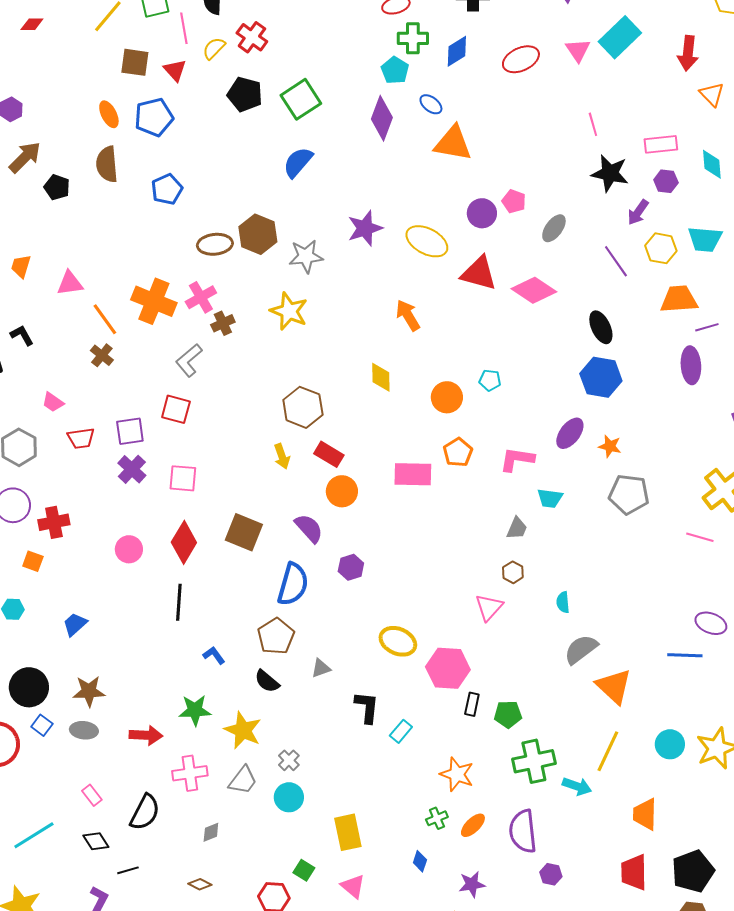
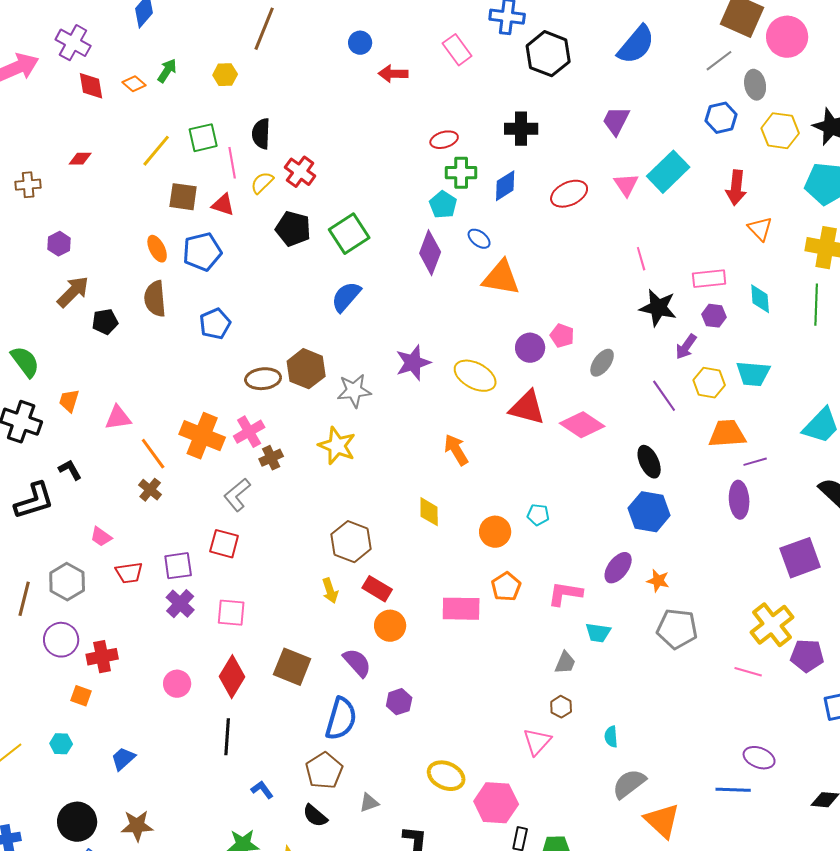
red triangle: (175, 70) -> (223, 205), turned -30
black pentagon: (57, 187) -> (105, 322), turned -30

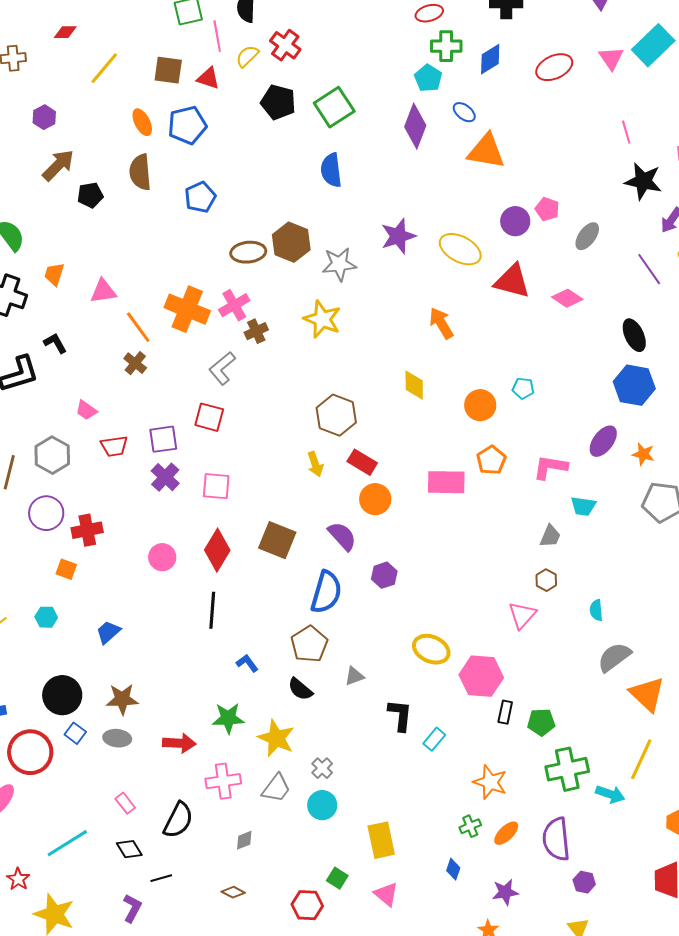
yellow line: (156, 151) -> (104, 68), moved
blue semicircle: (346, 297) -> (331, 170), turned -48
pink diamond: (582, 425) -> (567, 298), size x0.7

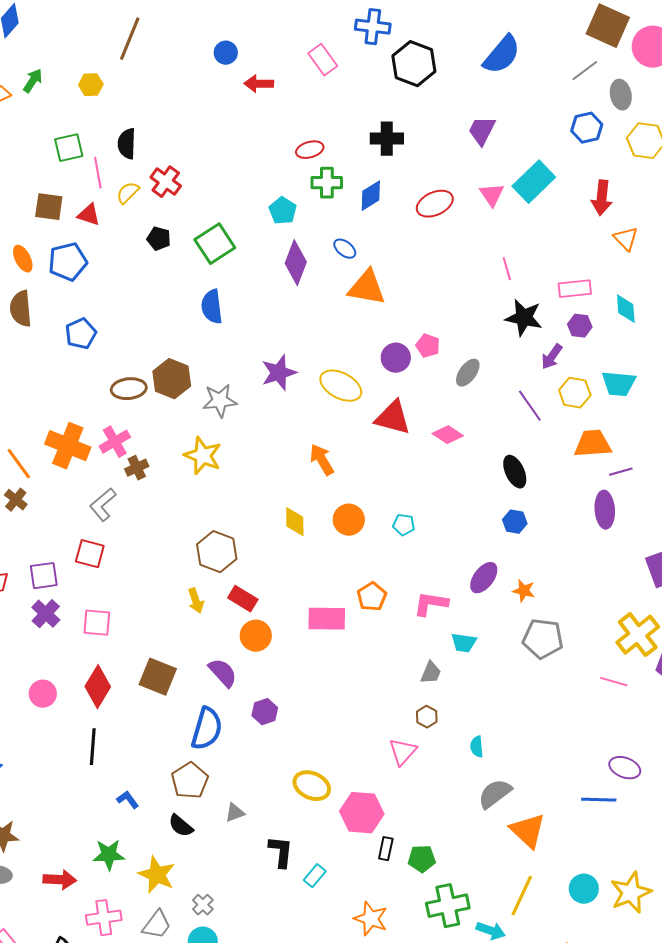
cyan pentagon: (428, 78) -> (283, 211), moved
black pentagon: (278, 102) -> (159, 239), size x0.7
blue hexagon: (634, 385) -> (515, 522), size x0.6
orange circle: (480, 405) -> (349, 520), moved

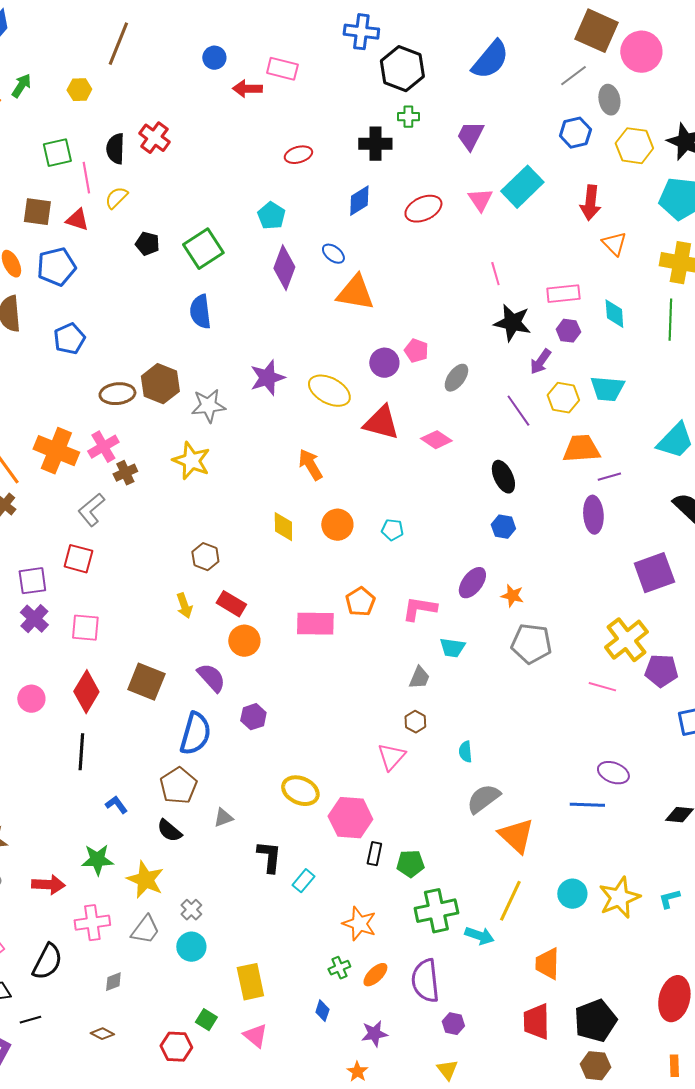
pink rectangle: (323, 60) -> (282, 69), moved, turned -40
red cross: (166, 182) -> (154, 138), moved
green cross: (327, 183) -> (408, 117), moved, size x0.7
brown hexagon: (217, 552) -> (205, 557), size x0.7

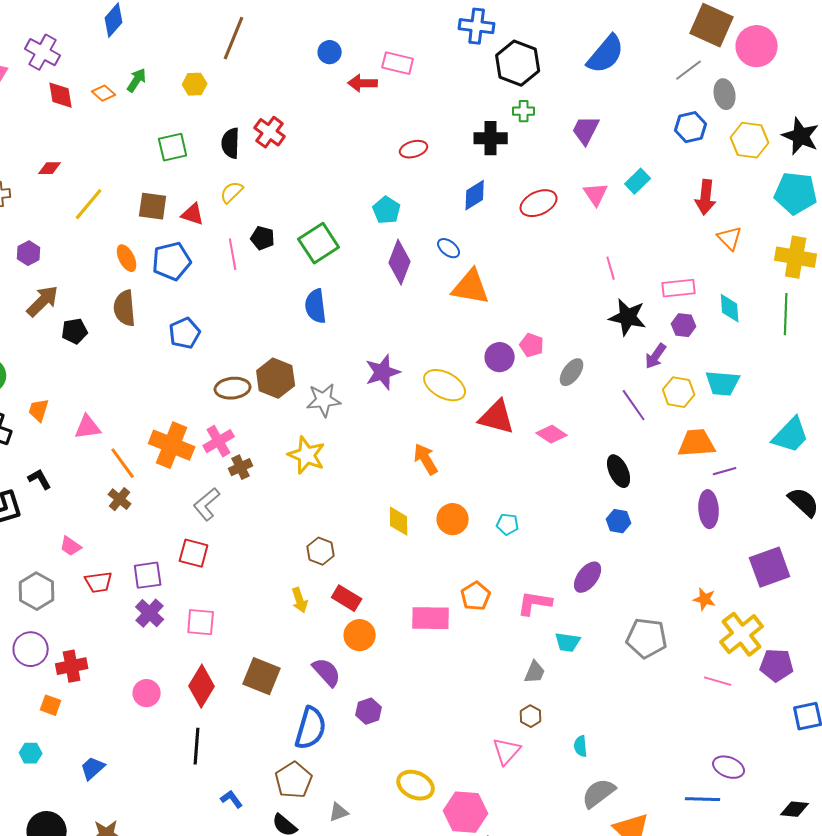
pink line: (86, 178) -> (233, 254), moved
cyan rectangle: (522, 187) -> (638, 181), size x0.6
orange star: (512, 596) -> (705, 599), moved

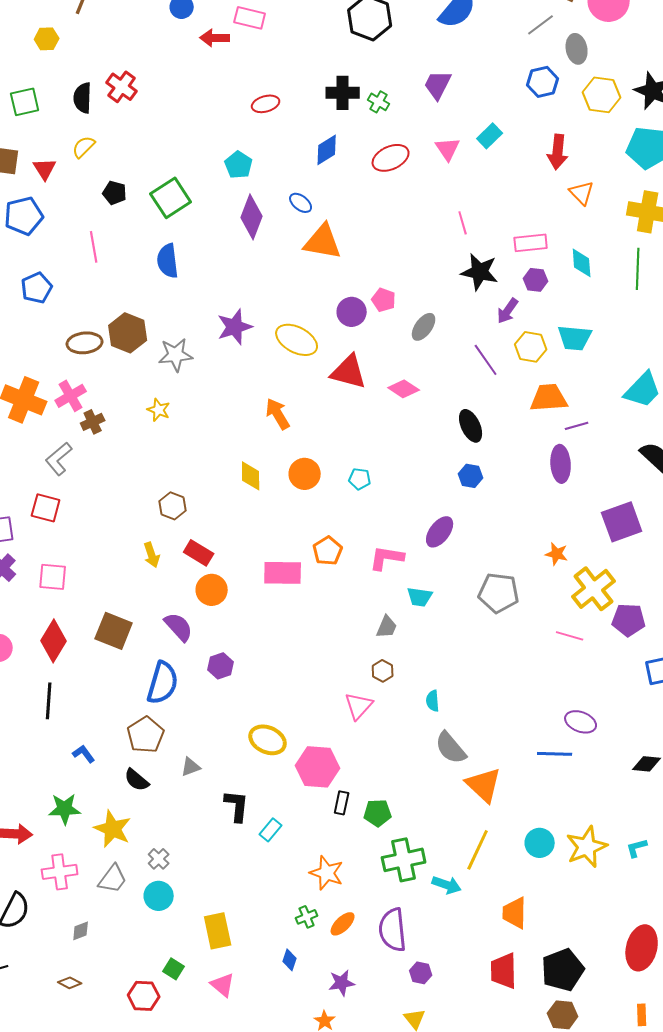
green cross: (524, 111) -> (379, 102), moved, turned 30
red triangle: (193, 214) -> (45, 169), turned 40
pink line: (233, 254) -> (94, 247), moved
yellow star: (307, 455) -> (159, 410), size x0.6
gray semicircle: (599, 793) -> (451, 748), turned -93

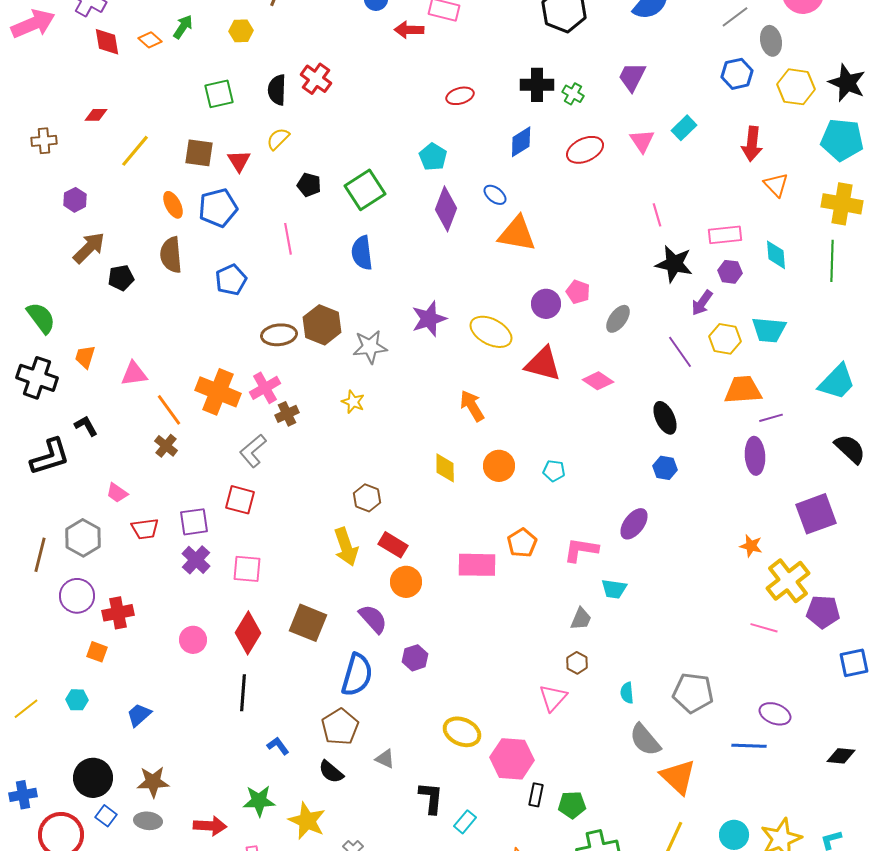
yellow arrow: (152, 555) -> (346, 547), size x1.5
gray pentagon: (499, 593) -> (693, 693), moved
gray triangle: (191, 767) -> (385, 759), turned 45

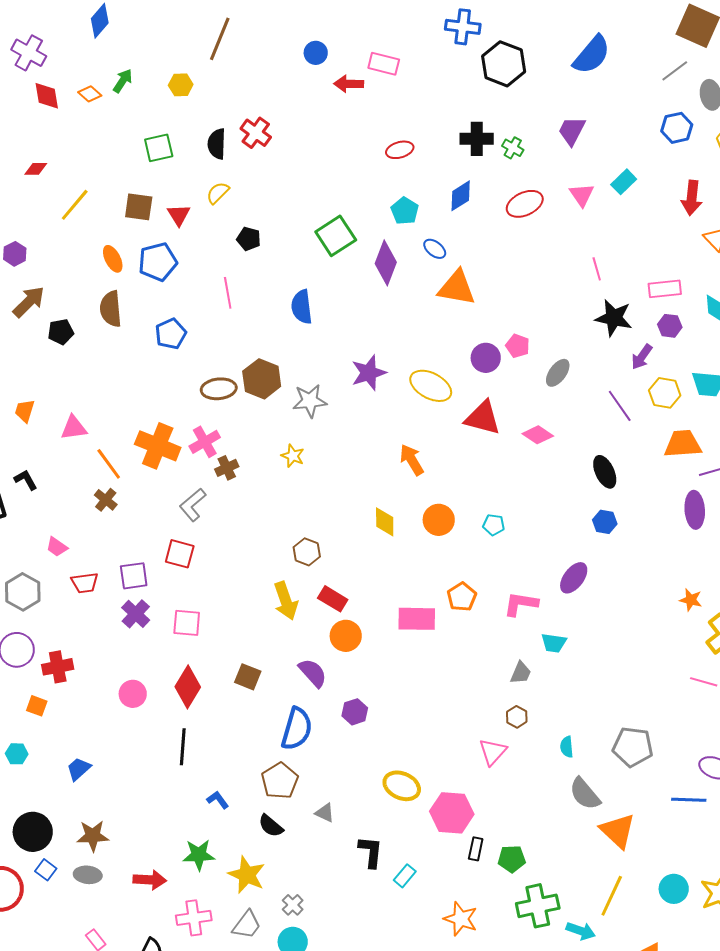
cyan pentagon: (433, 157) -> (405, 211), moved
green square: (365, 190) -> (336, 236), moved
brown square: (308, 623) -> (248, 677), size x0.7

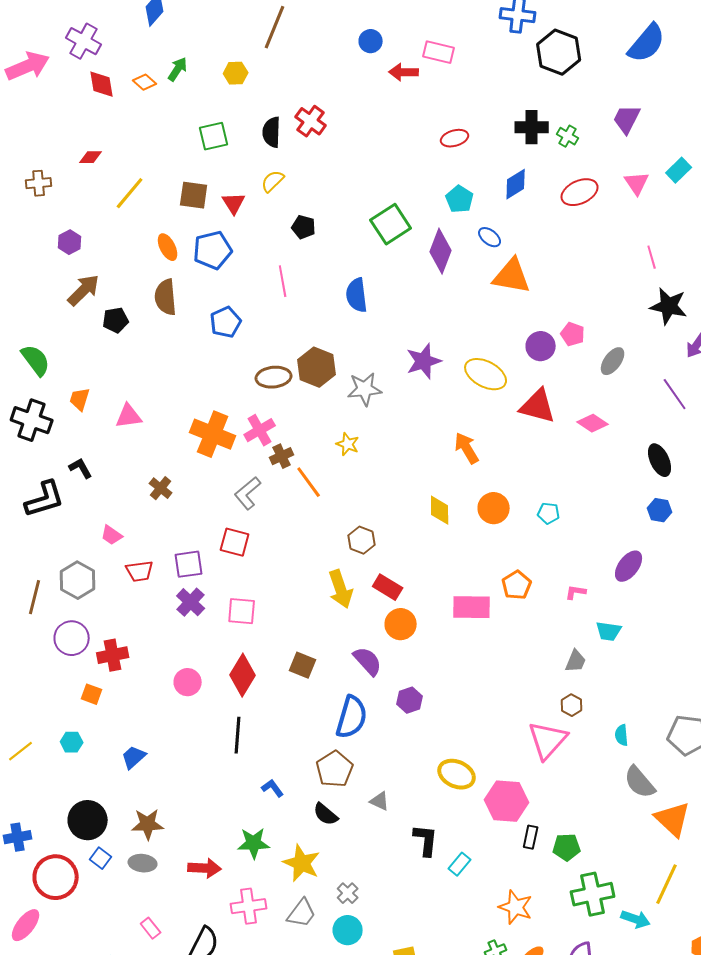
orange line: (109, 464) -> (309, 482), moved
pink L-shape: (521, 604) -> (576, 592), size x0.6
pink triangle: (493, 752) -> (548, 740), size x1.4

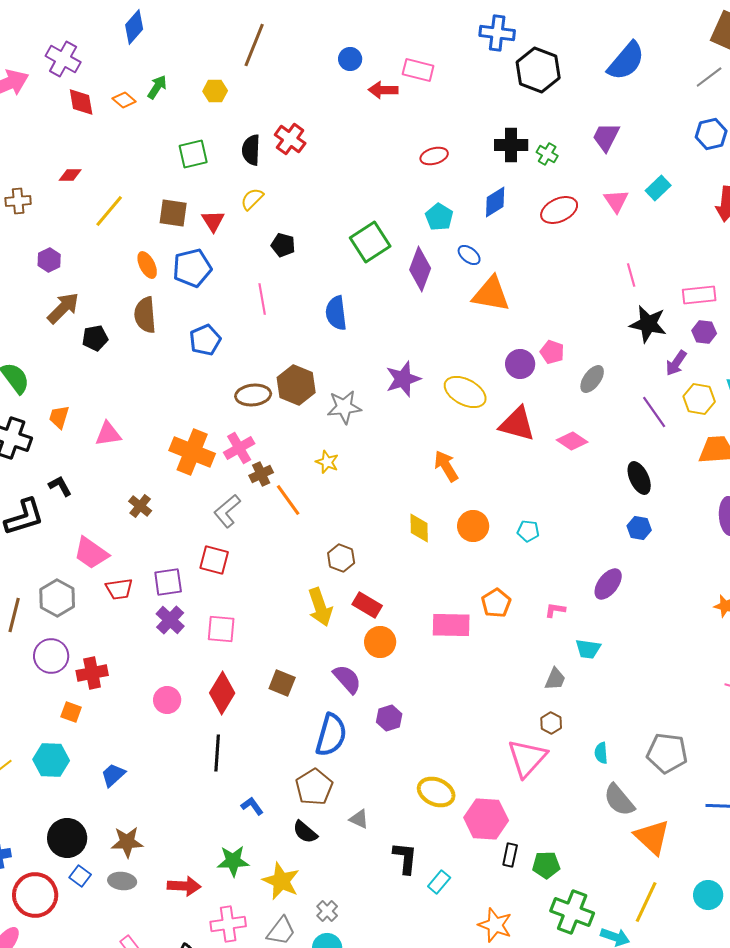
pink trapezoid: (112, 535) -> (91, 553), size x1.6
cyan hexagon: (72, 742) -> (51, 760), size x1.6
green cross: (593, 894) -> (572, 912), turned 33

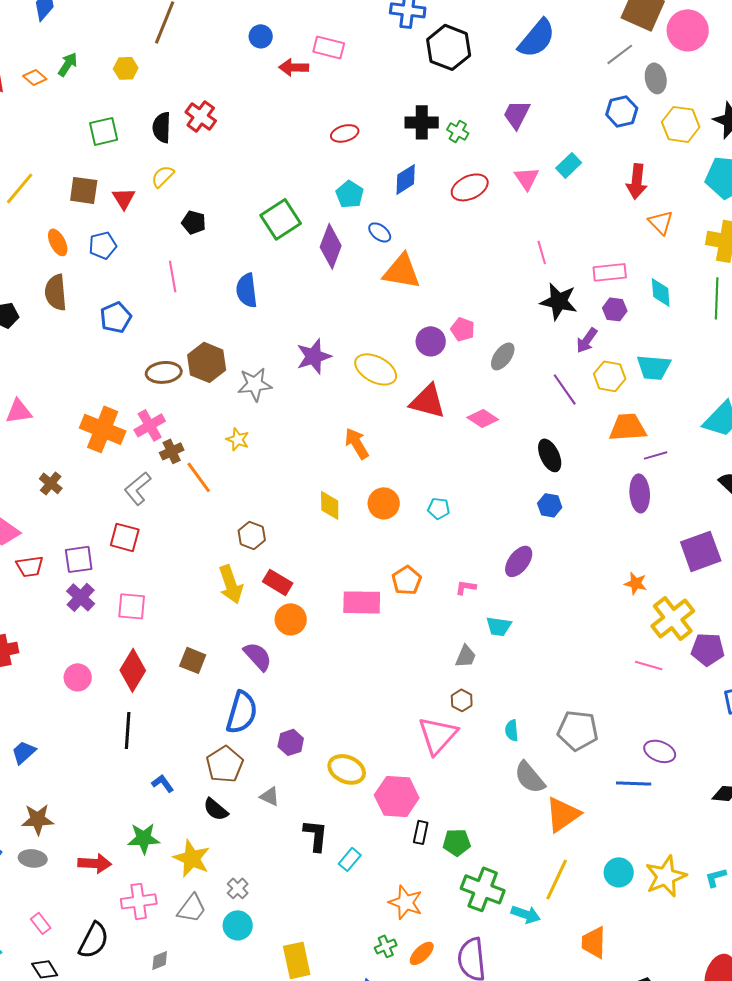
blue pentagon: (192, 268) -> (103, 245), size x0.7
purple hexagon: (389, 718) -> (291, 742), moved
orange triangle: (652, 837) -> (563, 814), turned 42

